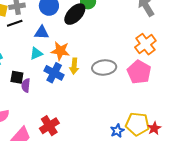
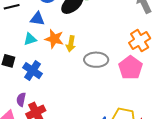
yellow arrow: (74, 66) -> (71, 44), moved
blue cross: (54, 73) -> (32, 71), moved
purple semicircle: (26, 85) -> (21, 99), moved

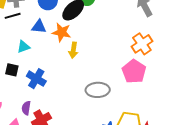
cyan triangle: (30, 39) -> (23, 47), moved
orange star: (54, 39) -> (62, 32), moved
gray ellipse: (96, 60) -> (98, 90), moved

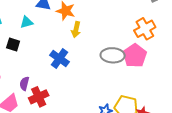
blue cross: (36, 79) -> (60, 58), moved
gray ellipse: (98, 90) -> (113, 55), moved

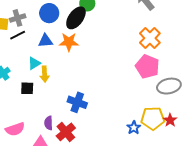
yellow arrow: (76, 30) -> (45, 74), moved
gray ellipse: (113, 55) -> (169, 86), moved
blue cross: (60, 58) -> (77, 102), moved

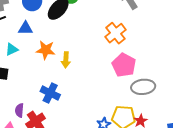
orange cross: (150, 38) -> (115, 33), moved
orange star: (69, 42) -> (46, 50), moved
yellow arrow: (45, 74) -> (66, 60), moved

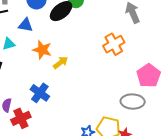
yellow arrow: (66, 60) -> (60, 63), turned -140
pink pentagon: (124, 65) -> (149, 76), moved

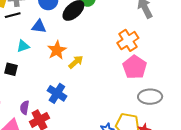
orange star: (42, 50) -> (57, 50), turned 30
pink pentagon: (149, 76) -> (135, 67), moved

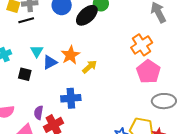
blue triangle: (39, 26) -> (50, 62), moved, turned -35
cyan triangle: (23, 46) -> (37, 51), turned -40
blue cross: (57, 93) -> (71, 98), turned -36

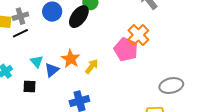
pink pentagon: (148, 72) -> (126, 49), moved

